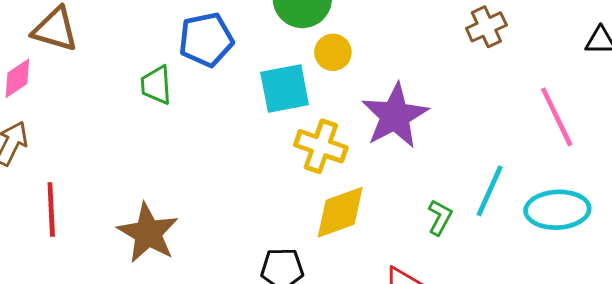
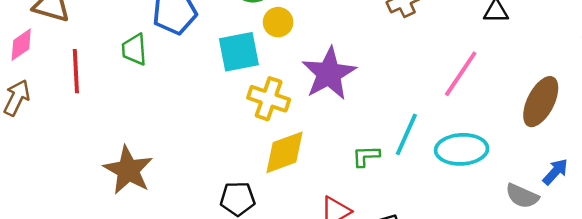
pink line: (557, 117) -> (461, 74), turned 60
red line: (51, 209) -> (76, 71), moved
green L-shape: (440, 217) -> (366, 156), turned -120

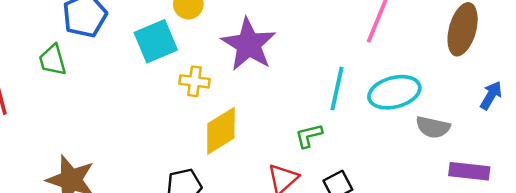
yellow cross: (269, 99) -> (194, 81), size x0.7
green L-shape: (366, 156) -> (309, 136), moved
gray semicircle: (522, 196) -> (433, 127), moved

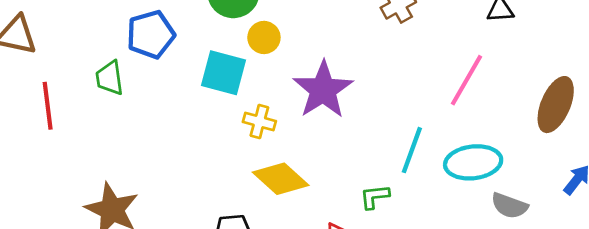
cyan square: (156, 41) -> (224, 73), turned 30
yellow diamond: (221, 131) -> (281, 179), turned 66

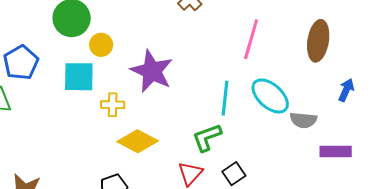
cyan ellipse: (473, 162) -> (270, 96), turned 63
green L-shape: (375, 197) -> (207, 137), size x1.4

